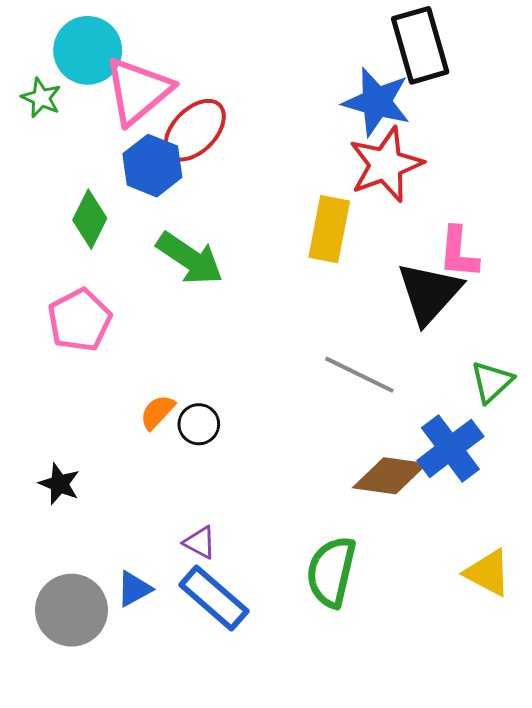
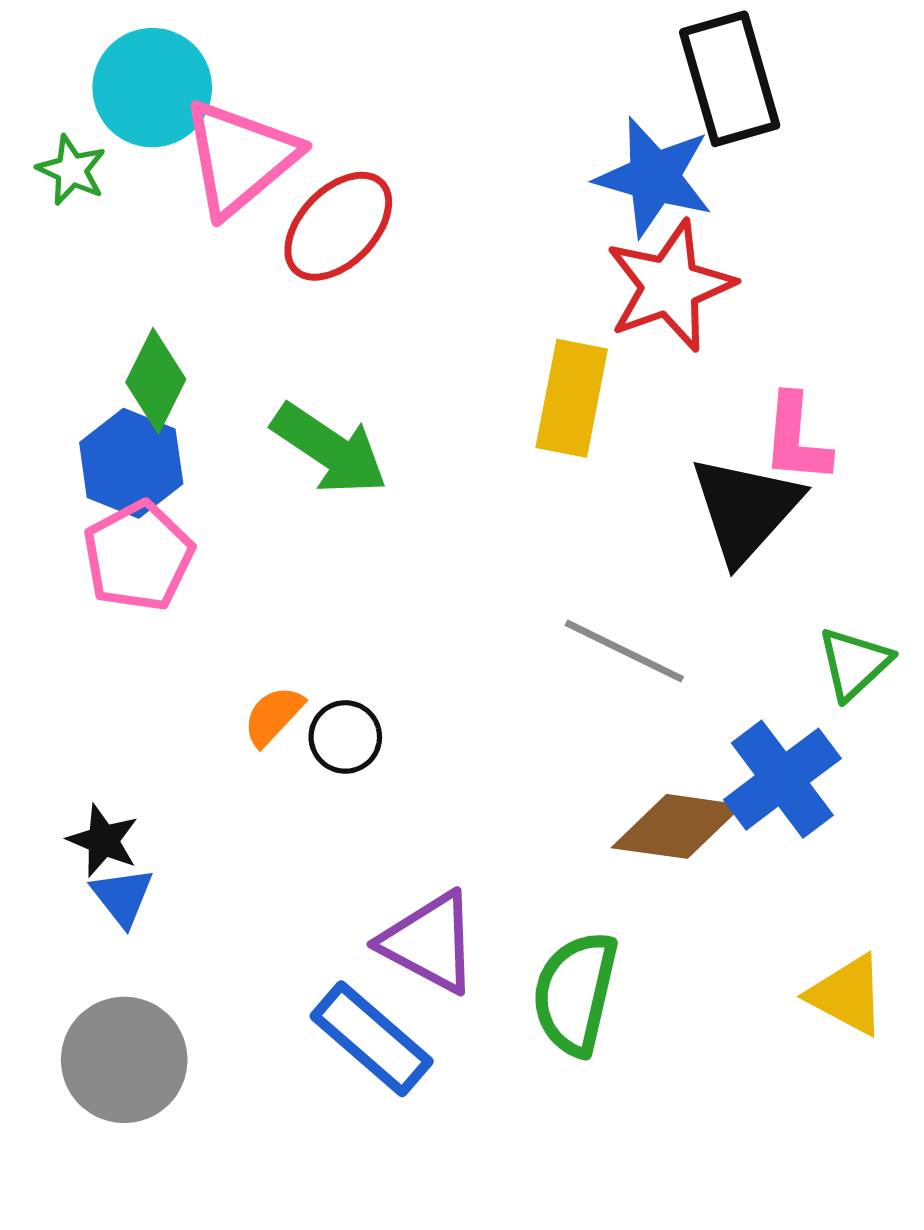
blue hexagon: (152, 166) -> (131, 463), moved
purple triangle: (200, 542) -> (430, 942), moved, size x1.8
blue triangle: (134, 589) -> (122, 897), moved, turned -39

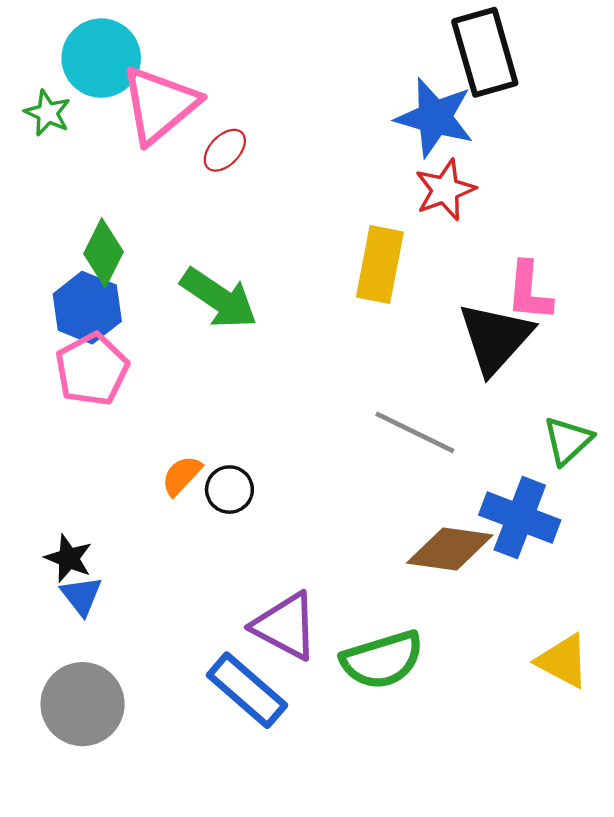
red ellipse: (338, 226) -> (225, 150), size x0.6
red star: (670, 286) -> (445, 190), size x0.7
blue cross: (782, 779) -> (520, 518), turned -32
green semicircle: (575, 993) -> (382, 660), turned -120

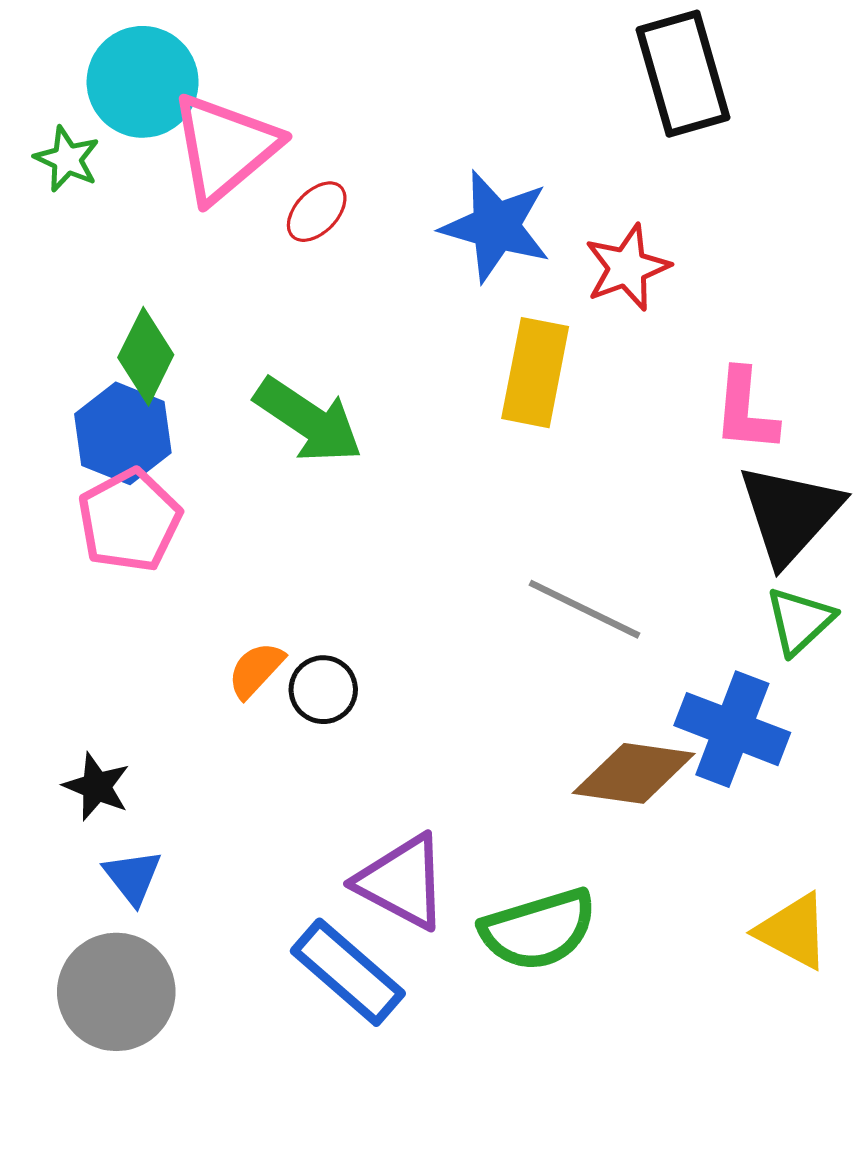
blue star: (435, 118) -> (496, 226), moved
black triangle: (495, 338) -> (790, 514), moved
blue triangle: (81, 596) -> (133, 877), moved

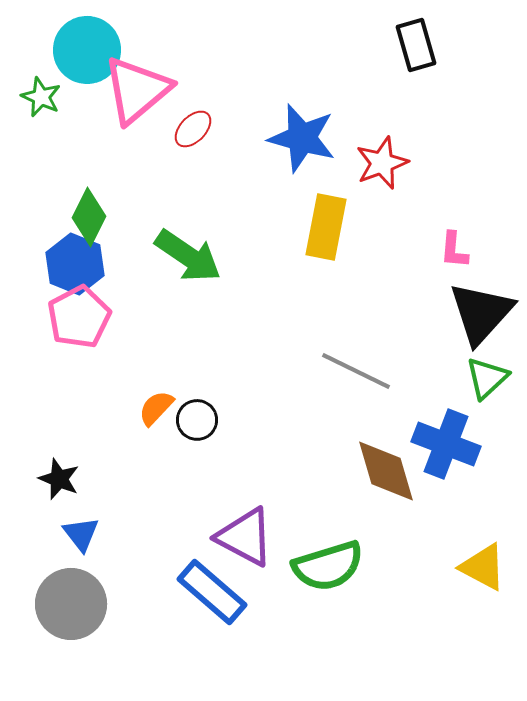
black rectangle: (683, 74) -> (416, 45), size x0.7
pink L-shape: (745, 410) -> (454, 250), size x0.7
brown diamond: (634, 773) -> (386, 471), turned 66

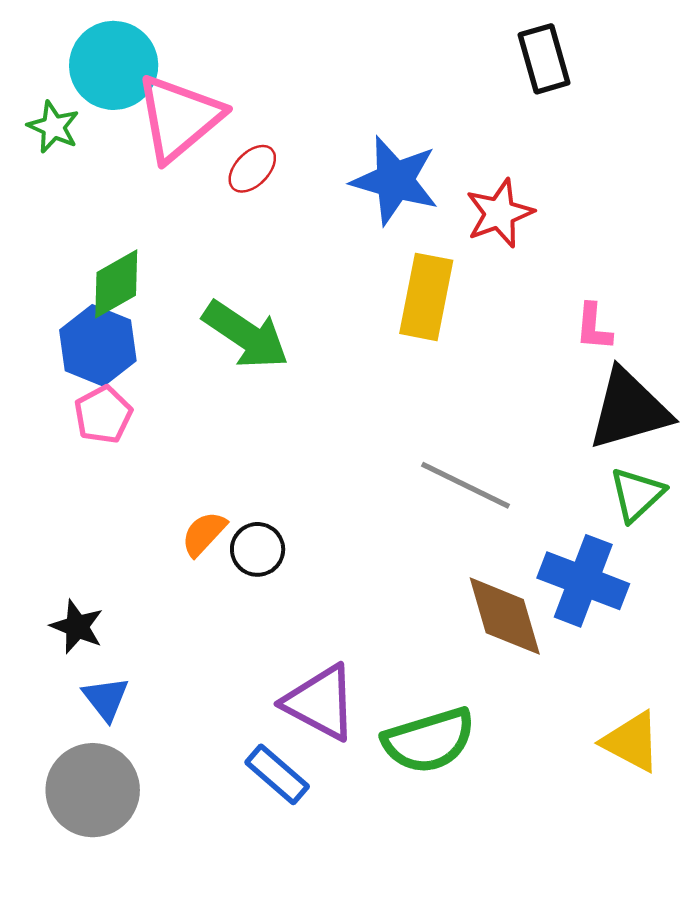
green diamond: (89, 217) -> (116, 284), turned 34
black triangle: (481, 313) -> (629, 409), turned 32
pink pentagon: (79, 317) -> (103, 415), size x0.7
blue rectangle: (212, 592) -> (277, 774), size x0.7

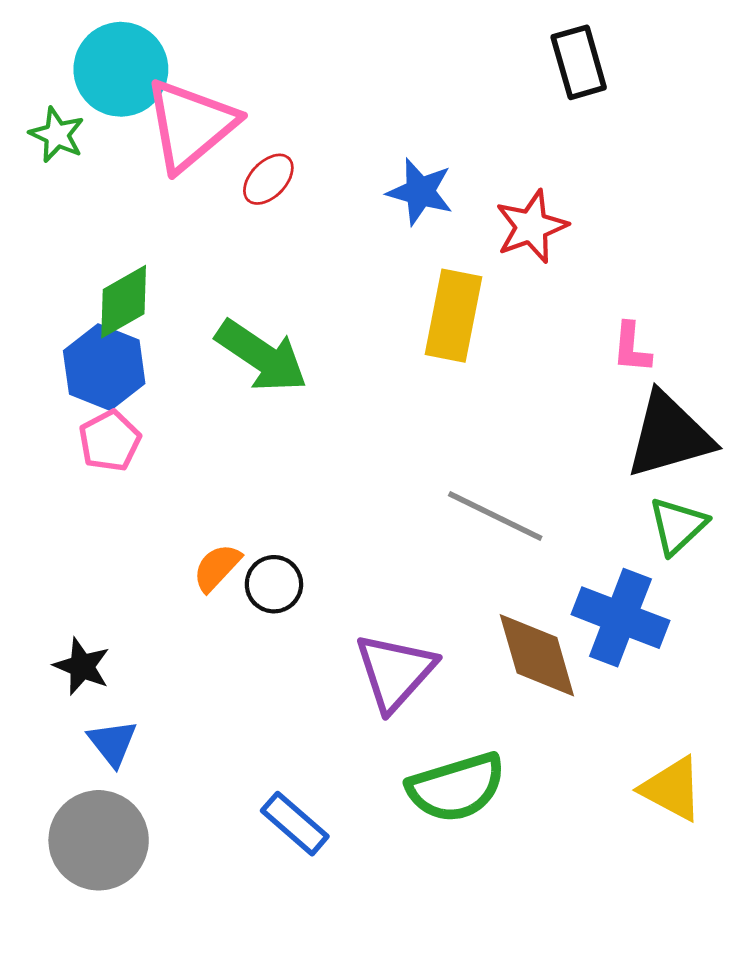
blue star: (395, 181) -> (420, 192), size x0.7
purple triangle: (320, 702) -> (395, 672), moved, turned 44

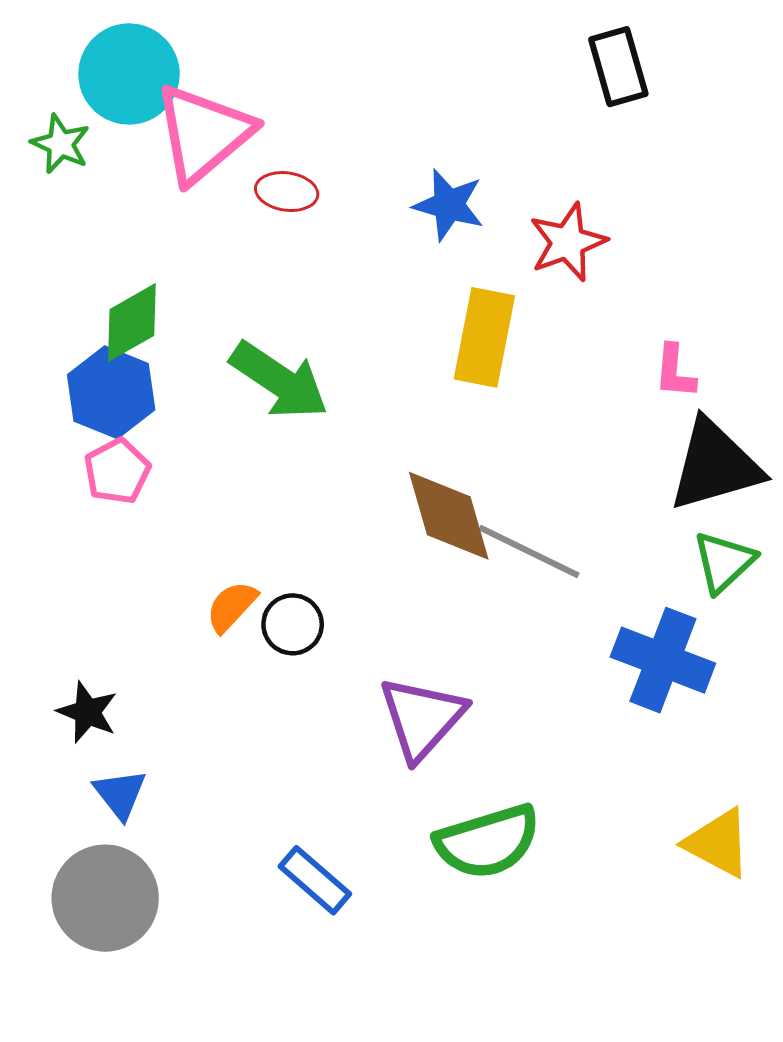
red ellipse: (268, 179) -> (287, 192), turned 54
brown diamond: (537, 655) -> (449, 516), moved

